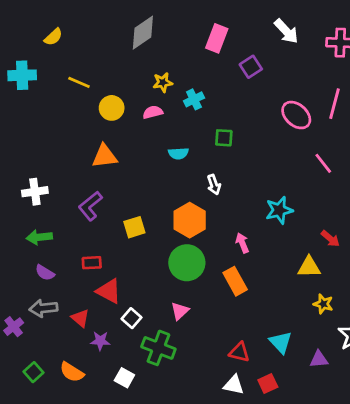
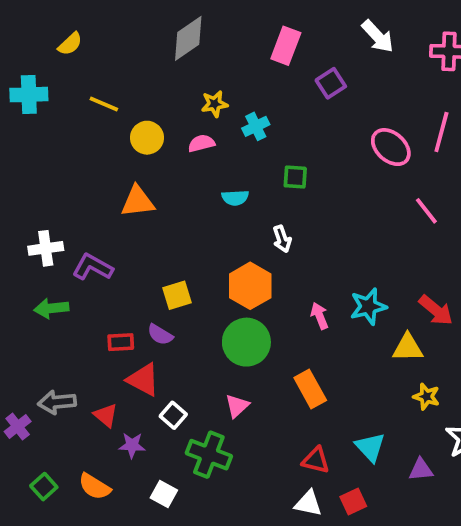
purple L-shape: (90, 206) -> (93, 267), moved, turned 68
cyan star: (279, 210) -> (368, 306), moved
red arrow: (330, 239) -> (436, 310), size x1.4
purple semicircle: (45, 273) -> (160, 335), moved
orange rectangle: (235, 281) -> (310, 389), moved

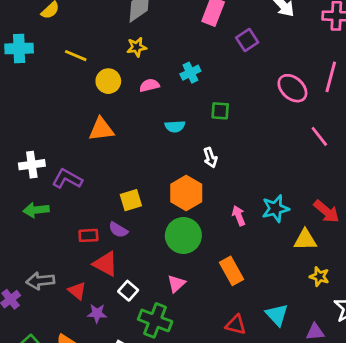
yellow star: (215, 104) -> (137, 47), moved

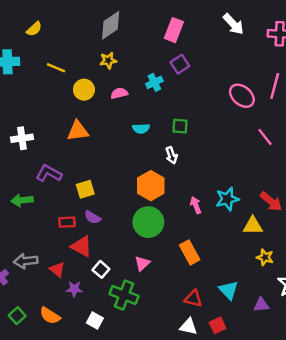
purple square: (247, 40) -> (180, 64), moved
green square: (220, 111) -> (180, 126), moved
white cross: (32, 165) -> (22, 138), moved
yellow square: (131, 200) -> (85, 189), moved

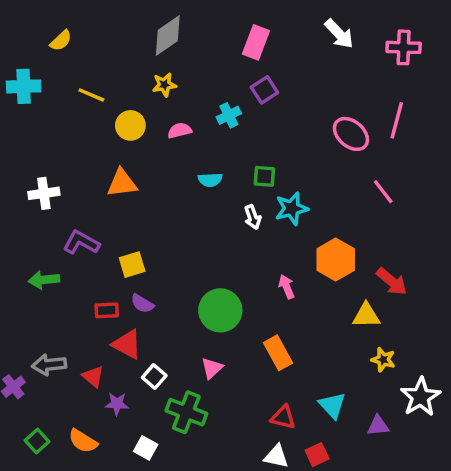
orange hexagon: (151, 186) -> (336, 259), moved
cyan star: (227, 199) -> (292, 209), moved

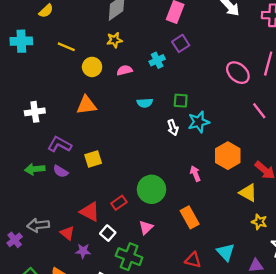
purple semicircle: (142, 304) -> (61, 171), moved
red rectangle: (107, 310) -> (119, 203), moved, turned -32
yellow triangle: (366, 315) -> (248, 193), turned 30

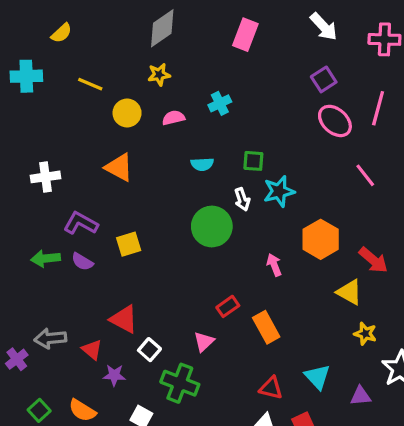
purple square: (181, 43) -> (324, 79), moved
orange triangle: (86, 105) -> (119, 167), turned 35
green circle: (152, 189) -> (212, 226), moved
red rectangle: (119, 203) -> (228, 306), moved

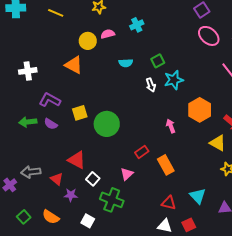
yellow circle: (127, 113) -> (88, 41), moved
green square: (253, 161) -> (158, 61), turned -32
green circle: (212, 226) -> (107, 124), moved

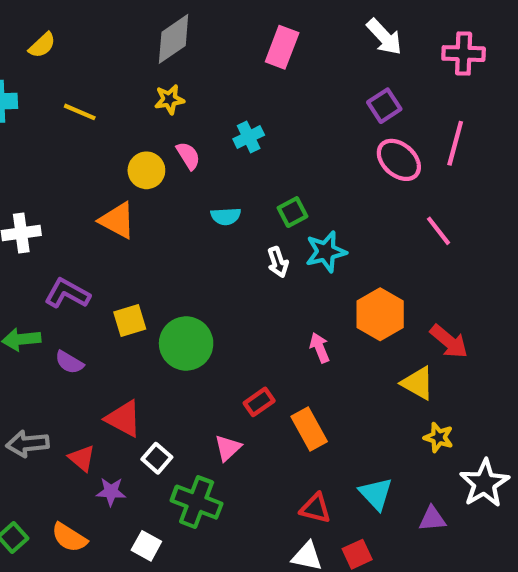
pink semicircle: (108, 34) -> (188, 156), turned 72
purple semicircle: (51, 124) -> (69, 362), moved

